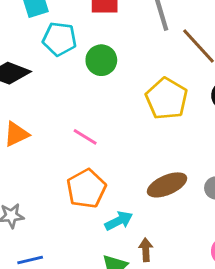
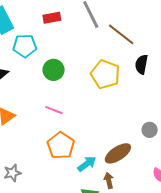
green circle: (101, 60) -> (54, 70), moved
brown ellipse: (167, 185) -> (118, 153), moved

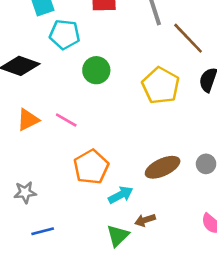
pink line: (54, 110) -> (66, 120), moved
brown ellipse: (118, 153) -> (163, 167), moved
brown arrow: (109, 181) -> (145, 220), turned -105

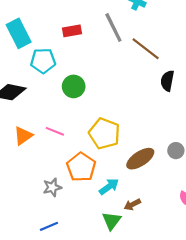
yellow pentagon: (161, 86) -> (104, 134), moved
gray star: (25, 192) -> (52, 187), moved

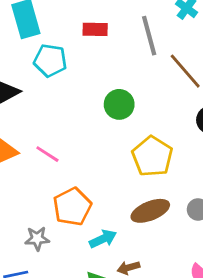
green circle: (74, 86) -> (119, 104), moved
yellow pentagon: (104, 134) -> (152, 156), moved
gray star: (52, 187) -> (37, 239), moved

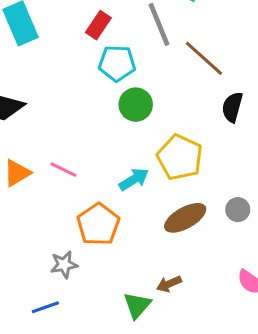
red rectangle: (95, 29) -> (98, 25), turned -50
cyan pentagon: (50, 60) -> (117, 63), moved
cyan arrow: (103, 239) -> (134, 179), moved

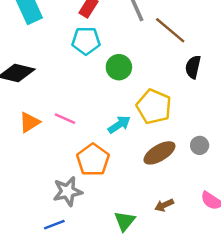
cyan pentagon: (117, 63) -> (86, 41), moved
gray star: (64, 265) -> (68, 191), size x1.4
brown arrow: (169, 284) -> (164, 205), moved

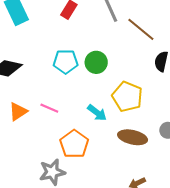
cyan pentagon: (86, 41) -> (66, 62), moved
cyan arrow: (119, 125) -> (97, 113), turned 72
brown ellipse: (159, 153) -> (133, 137), turned 44

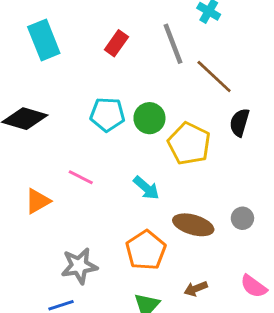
yellow pentagon: (127, 97) -> (189, 144), moved
orange triangle: (18, 112) -> (38, 201), moved
orange pentagon: (74, 144) -> (146, 250), moved

